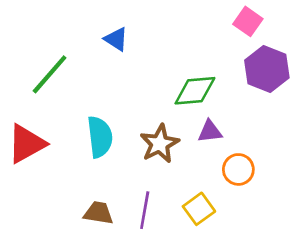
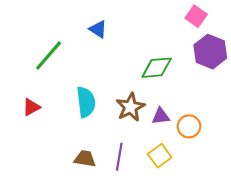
purple triangle: (210, 131) -> (161, 116), moved
red triangle: (27, 144) -> (31, 107), size x0.6

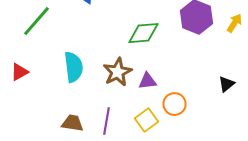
orange circle: (189, 126) -> (174, 104), moved

